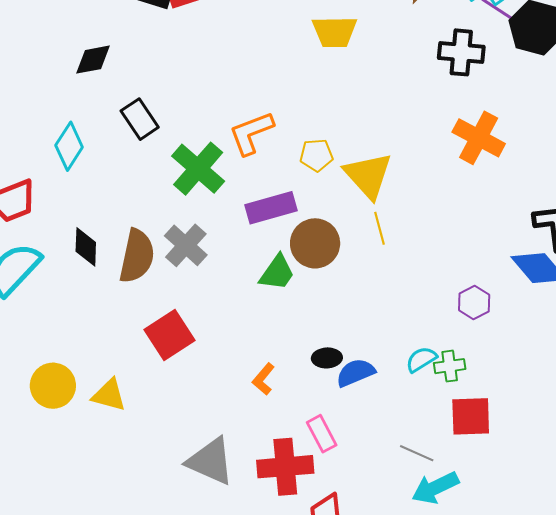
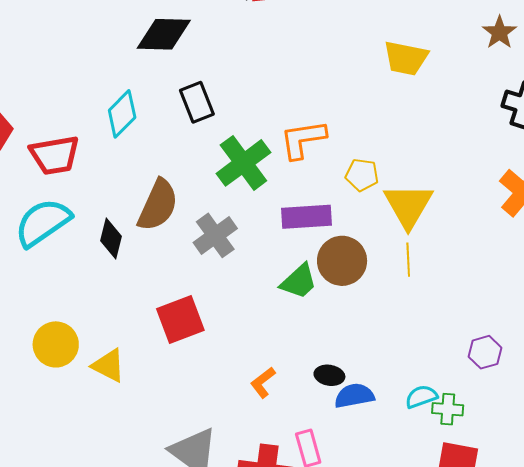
black diamond: (93, 60) -> (164, 34), size x1.4
black diamond: (86, 247) -> (111, 238), moved
brown semicircle: (137, 256) -> (158, 205), moved

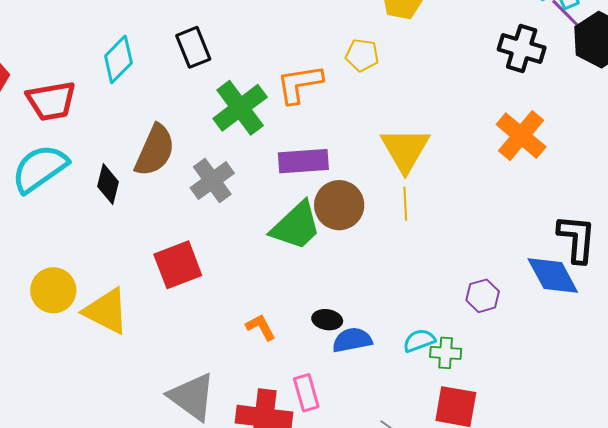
yellow pentagon: (362, 175) -> (362, 55), moved
green trapezoid: (299, 281) -> (296, 226), size x1.4
yellow triangle: (109, 366) -> (106, 311), size x1.4
orange L-shape: (263, 382) -> (261, 327), turned 100

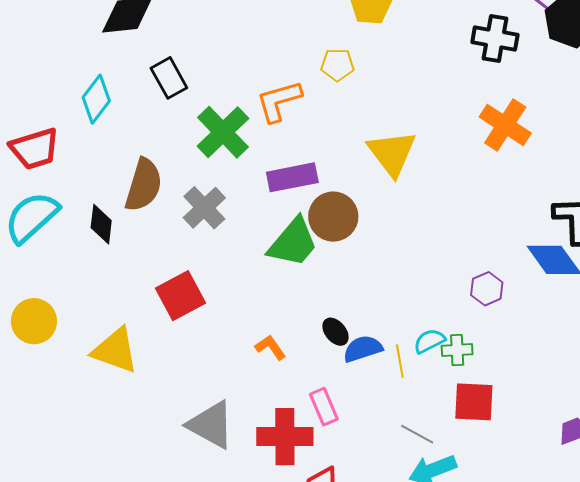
yellow line: (405, 204) -> (400, 361), moved
yellow circle: (53, 290) -> (34, 321), moved
black ellipse: (327, 320) -> (335, 332), turned 48

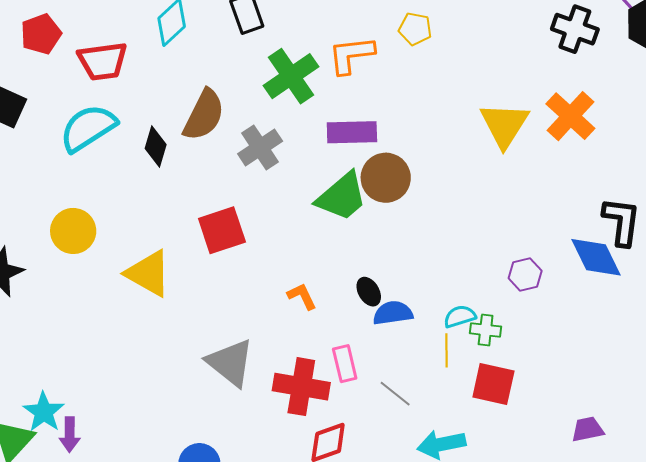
yellow triangle: (392, 153) -> (504, 125), moved
yellow line: (400, 361) -> (446, 350), moved
gray line: (417, 434) -> (395, 394), moved

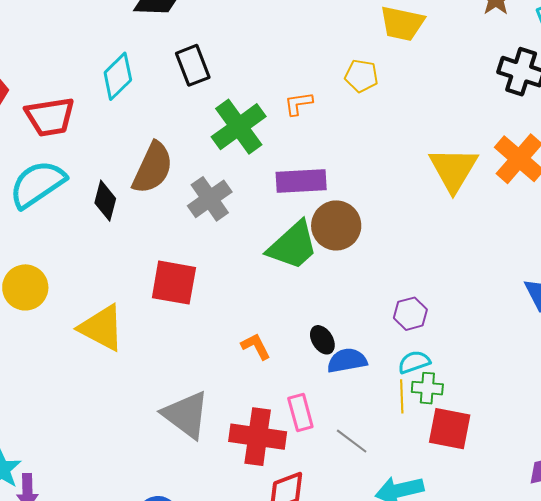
orange L-shape: (351, 55) -> (298, 104), size x0.6
red square: (222, 230) -> (174, 283), turned 30
purple hexagon: (525, 275) -> (410, 314), moved
green cross: (486, 330) -> (427, 388), moved

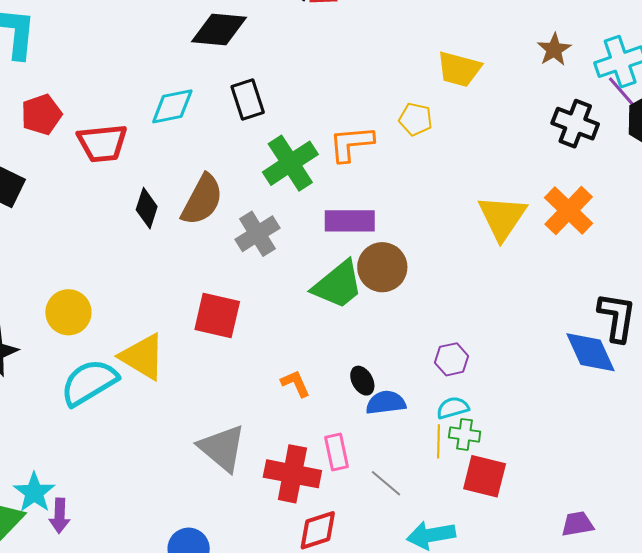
cyan diamond: (118, 76) -> (172, 106), turned 30
orange L-shape: (298, 104) -> (351, 143), size x1.6
cyan semicircle: (37, 184) -> (89, 382), moved
black diamond: (105, 201) -> (147, 208), moved

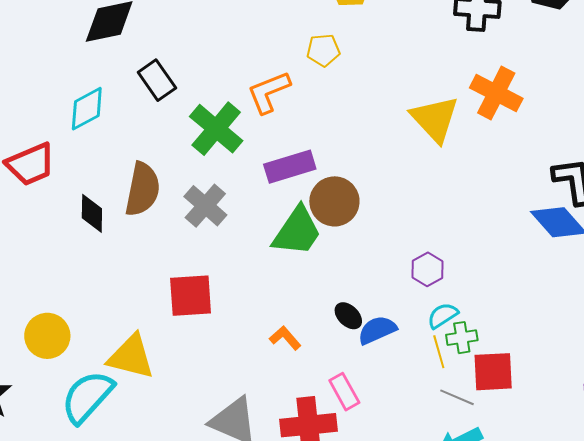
gray line: (386, 483) -> (457, 397), moved

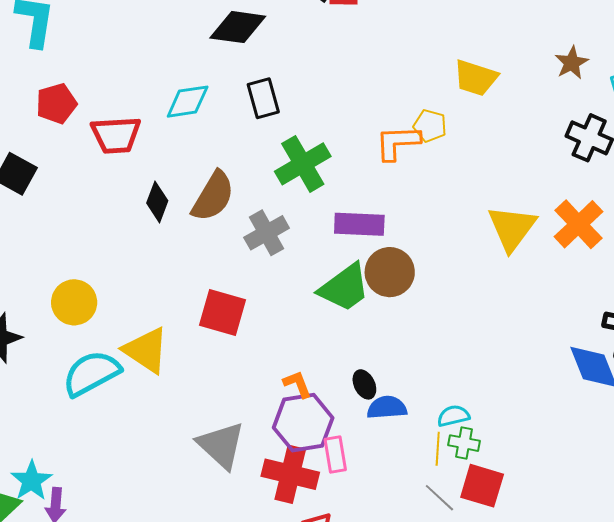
orange L-shape: (269, 92) -> (398, 143), moved
purple hexagon: (428, 269) -> (303, 423), moved, size x1.8

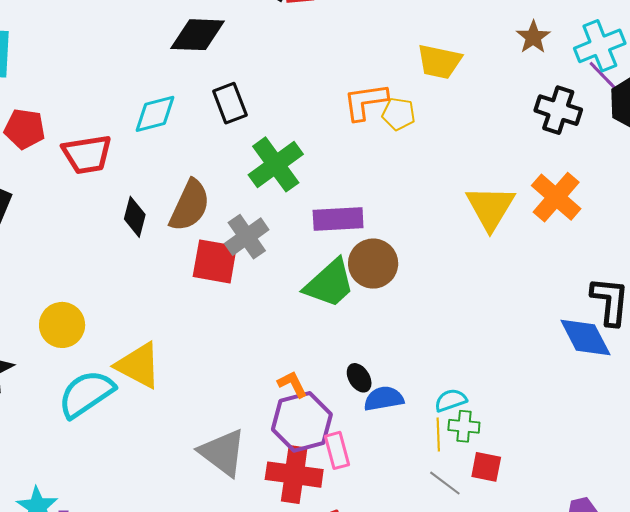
red pentagon: (56, 104) -> (25, 129), turned 30
orange L-shape: (398, 143) -> (365, 102), moved
red square: (223, 313) -> (215, 261), moved
red square: (482, 486) -> (486, 467), size x0.7

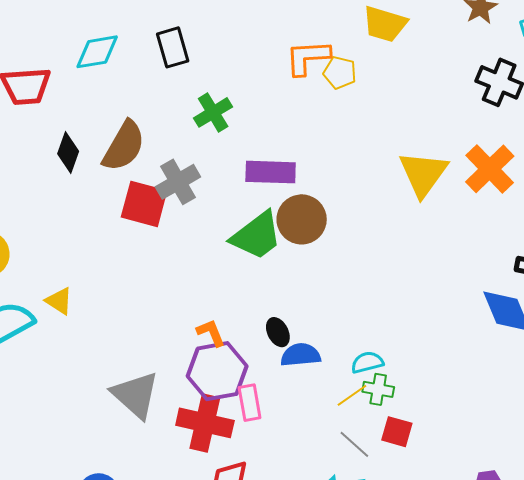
green cross: (276, 164) -> (213, 112), size x0.7
yellow triangle: (138, 365) -> (59, 301), size x0.6
yellow line: (438, 434) -> (352, 395), turned 52

